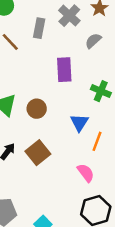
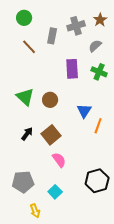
gray cross: (69, 16) -> (76, 26), turned 30
green cross: (101, 91) -> (99, 72), moved
pink semicircle: (86, 173) -> (59, 160), moved

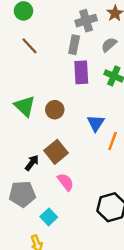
gray rectangle: (52, 36) -> (74, 45), moved
black arrow: (27, 134) -> (32, 163), moved
gray pentagon: (23, 182) -> (22, 194), moved
cyan square: (55, 192) -> (49, 217), moved

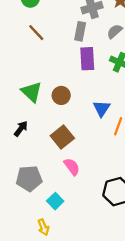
black arrow: (32, 163) -> (21, 129), moved

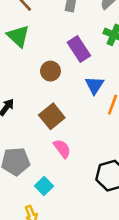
purple rectangle: (87, 59) -> (79, 49), moved, turned -30
green triangle: (31, 92) -> (18, 36), moved

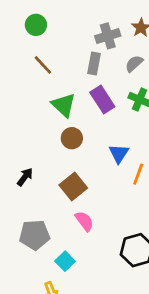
green triangle: (18, 36) -> (64, 105), moved
purple rectangle: (79, 49) -> (102, 100), moved

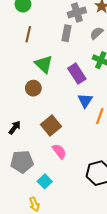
brown line: (43, 65) -> (28, 34), turned 56
purple rectangle: (102, 100) -> (77, 74), moved
brown circle: (72, 138) -> (33, 88), moved
black arrow: (25, 177) -> (15, 128), moved

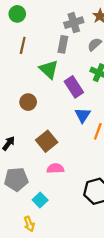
green triangle: (44, 64) -> (49, 69), moved
pink semicircle: (59, 151) -> (55, 168), turned -56

